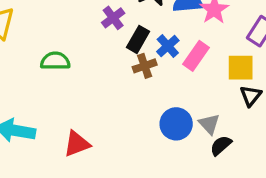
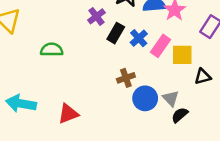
brown cross: (145, 66) -> (126, 78), moved
yellow square: (241, 68) -> (182, 55), moved
black triangle: (251, 96) -> (203, 77), turned 36

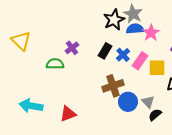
purple cross: (96, 16) -> (72, 48), moved
brown cross: (126, 78) -> (113, 86), size x1.5

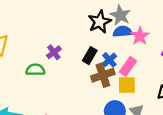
yellow square: (157, 68) -> (127, 85), moved
brown cross: (113, 86) -> (103, 75), moved

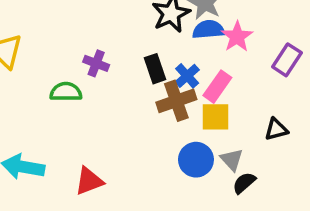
purple cross: (54, 52) -> (96, 63), turned -32
black rectangle: (90, 56) -> (155, 69), turned -49

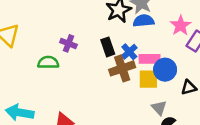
pink star: (237, 37) -> (181, 26), moved
pink rectangle: (217, 87) -> (150, 59), turned 54
blue circle: (196, 160) -> (165, 70), moved

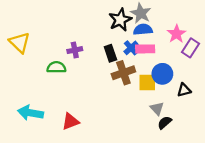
purple cross: (68, 43) -> (75, 50), turned -32
blue cross: (129, 52) -> (131, 48), moved
pink rectangle: (150, 59) -> (145, 49), moved

